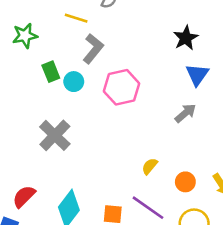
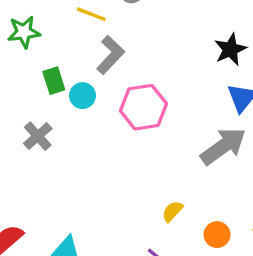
gray arrow: (185, 113) -> (223, 146), size x1.6
gray cross: (55, 135) -> (38, 136), moved, size x0.7

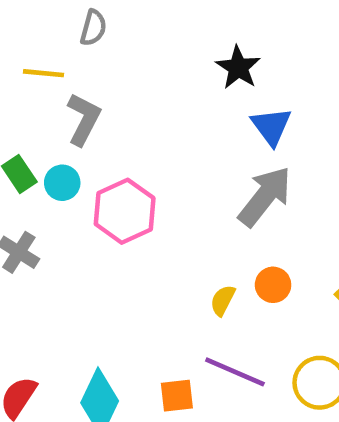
pink hexagon: (143, 107) -> (125, 211), moved
orange circle: (217, 235) -> (273, 285), moved

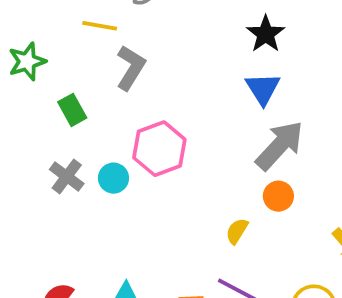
blue triangle: (271, 126) -> (263, 89), moved
cyan circle: (62, 183) -> (113, 178), moved
orange circle: (273, 285) -> (278, 196), moved

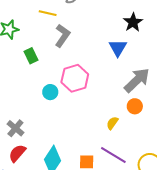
blue triangle: (263, 89) -> (118, 48), moved
gray cross: (67, 176) -> (15, 128), moved

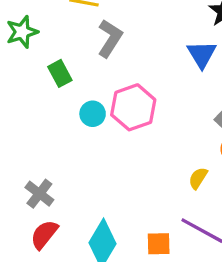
cyan circle: (50, 92) -> (93, 114), moved

